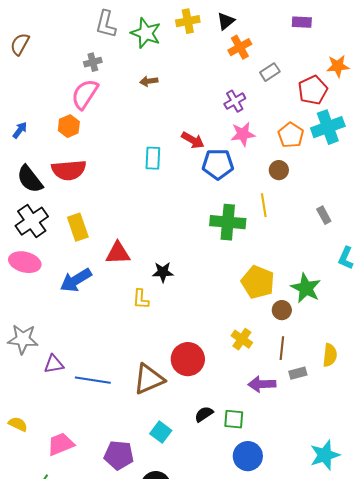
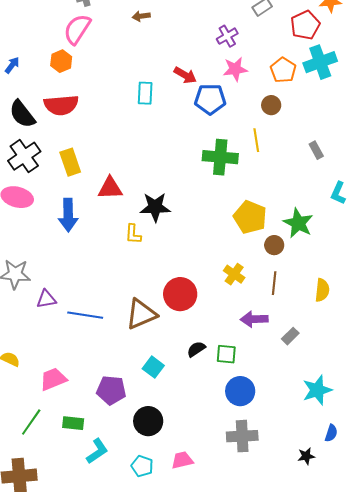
black star: (163, 272) -> (155, 207), size x1.4
blue arrow: (76, 280) -> (68, 215), turned -60
gray rectangle: (298, 373) -> (290, 336), moved, turned -30

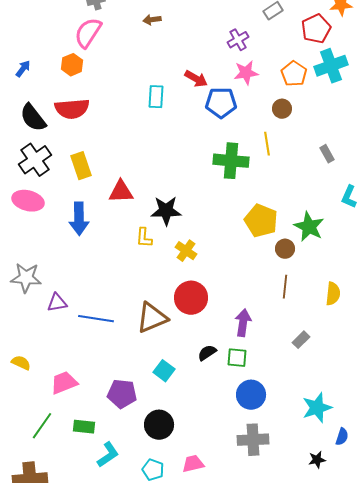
yellow cross: (234, 274) -> (186, 251), moved
purple arrow: (254, 319) -> (243, 323), moved, turned 100
cyan star: (317, 390) -> (317, 408), moved

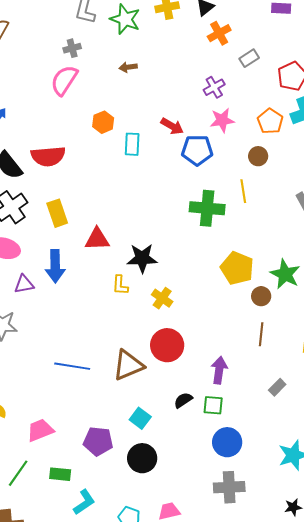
orange hexagon: (72, 65) -> (103, 122), moved
purple triangle: (57, 303) -> (24, 284), moved
black circle: (159, 425) -> (142, 458), moved

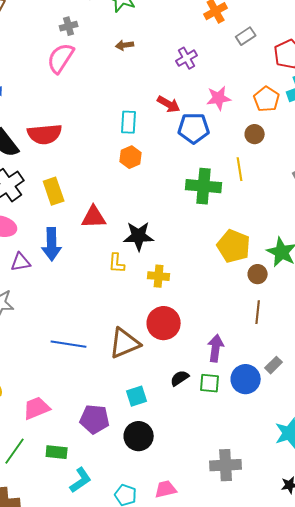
purple cross: (214, 87) -> (187, 58), moved
orange hexagon: (103, 122) -> (131, 157), moved
yellow cross: (162, 298) -> (159, 276), turned -30
cyan square: (140, 418) -> (137, 396), turned 35
blue circle: (227, 442) -> (246, 379), moved

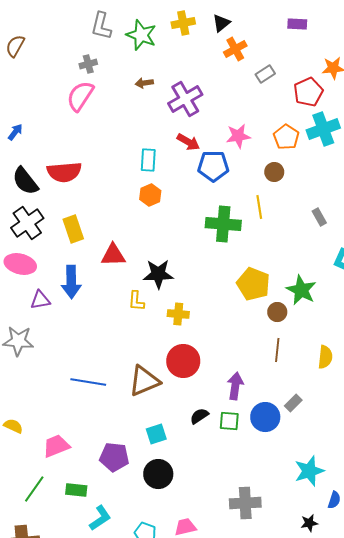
purple cross: (187, 58) -> (185, 99), moved, size x1.6

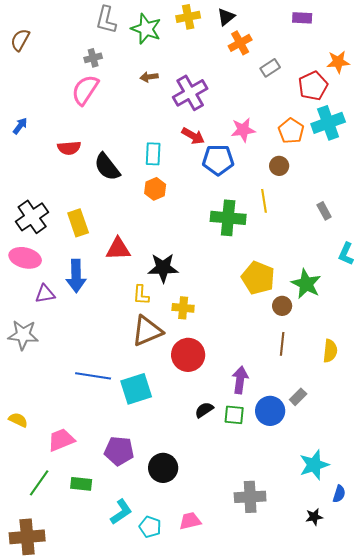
red semicircle: (64, 172) -> (69, 148), moved, size x0.7
black semicircle: (25, 181) -> (107, 167), moved
brown triangle: (144, 381) -> (147, 331), moved
cyan square: (156, 434) -> (136, 389), moved, size x1.5
cyan L-shape: (100, 518) -> (121, 512), moved

